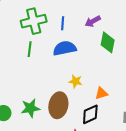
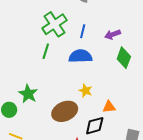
green cross: (34, 21) -> (54, 24), turned -30
brown ellipse: (58, 105) -> (65, 111), turned 45
green star: (30, 108) -> (28, 94), moved, turned 30

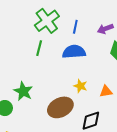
orange triangle: (109, 107) -> (106, 91), moved

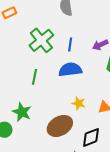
green line: (39, 48) -> (35, 77), moved

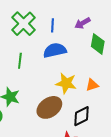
yellow star: (79, 103) -> (66, 83), size x1.5

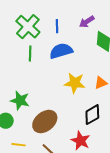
green line: (20, 61) -> (30, 53), moved
brown ellipse: (49, 107) -> (45, 122), moved

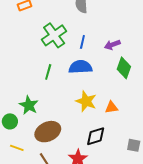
green line: (30, 53) -> (48, 72), moved

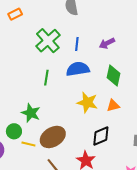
green diamond: (124, 68) -> (114, 76), moved
yellow line: (17, 148) -> (28, 144), moved

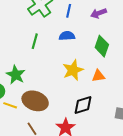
blue semicircle: (78, 69) -> (67, 36), size x0.7
yellow star: (87, 102) -> (73, 70), turned 30
brown ellipse: (53, 137) -> (35, 101), turned 45

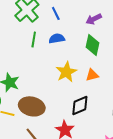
blue line: (69, 11) -> (56, 13), turned -32
purple arrow: (99, 13) -> (94, 19), moved
green line: (35, 41) -> (34, 39), moved

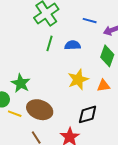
blue line: (56, 13) -> (90, 21), moved, turned -56

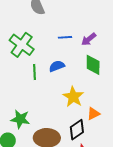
orange triangle: (103, 86) -> (93, 114), moved
black diamond: (88, 114) -> (77, 130), moved

